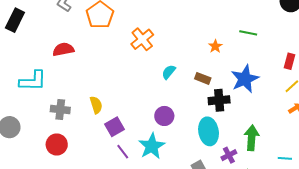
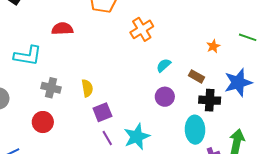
purple circle: (164, 116) -> (165, 97), moved

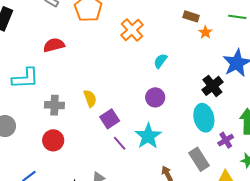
brown rectangle: (196, 76) -> (191, 16), moved
purple circle: (165, 97) -> (155, 97), moved
black cross: (210, 100) -> (212, 86), turned -30

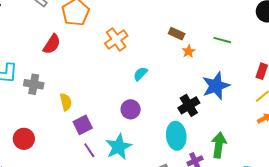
red semicircle: (54, 45) -> (52, 44), moved, turned 130
gray cross: (54, 105) -> (34, 84), moved

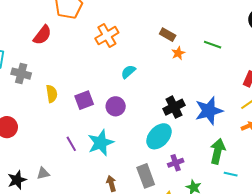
blue star: (216, 86) -> (209, 111), moved
purple square: (83, 125) -> (84, 100), moved
cyan ellipse: (176, 136) -> (159, 136), turned 44
green arrow: (219, 145) -> (218, 151), moved

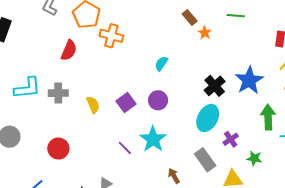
brown rectangle: (168, 35) -> (190, 18), turned 35
orange cross: (107, 36) -> (111, 36), moved, turned -30

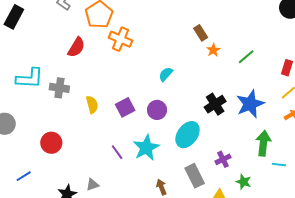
green line: (236, 16) -> (246, 57), moved, turned -54
cyan ellipse: (208, 118) -> (187, 135), moved

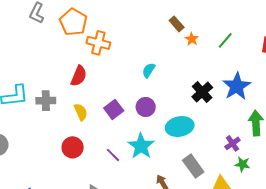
red semicircle: (76, 47) -> (79, 76), moved
cyan ellipse: (187, 135) -> (180, 127), turned 52
red circle: (51, 143) -> (73, 147), moved
purple cross: (223, 159) -> (232, 143), moved

